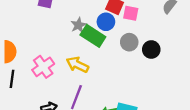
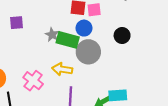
blue circle: (106, 22) -> (84, 28), moved
gray circle: (129, 42) -> (88, 52), moved, size x1.5

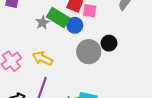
green rectangle: (68, 40) -> (58, 17), moved
gray circle: (88, 52) -> (89, 52), moved

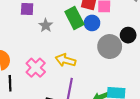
green rectangle: (58, 17) -> (74, 18), turned 40
gray star: (43, 23) -> (46, 25), moved

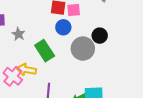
green rectangle: (74, 18) -> (45, 51), moved
yellow arrow: (65, 60) -> (26, 70), moved

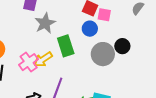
gray star: (18, 34) -> (45, 23), size x1.5
yellow arrow: (26, 70) -> (43, 59), turned -60

